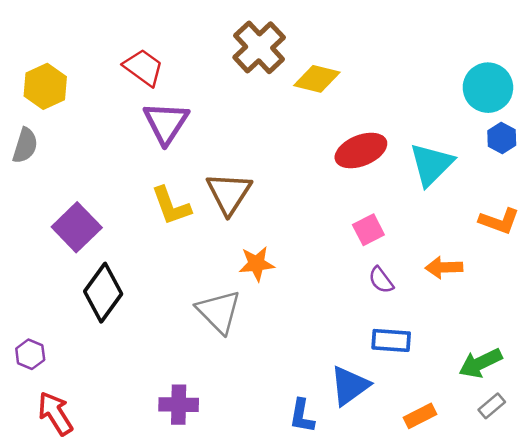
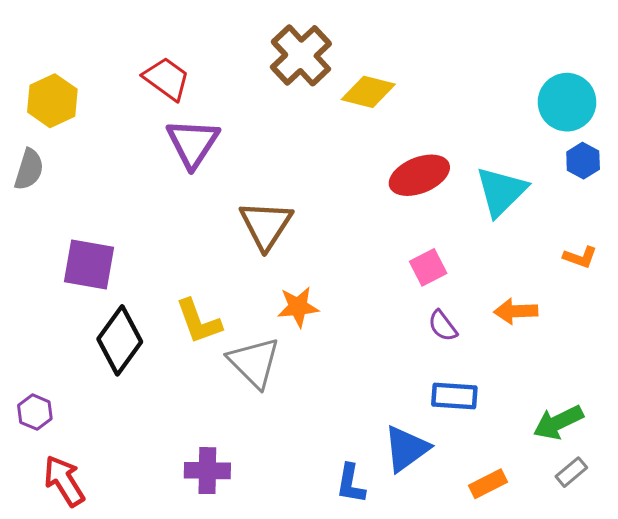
yellow L-shape: (171, 206) -> (199, 321), moved
orange L-shape: (499, 221) -> (580, 257), size x0.7
purple square: (77, 227) -> (89, 264), turned -36

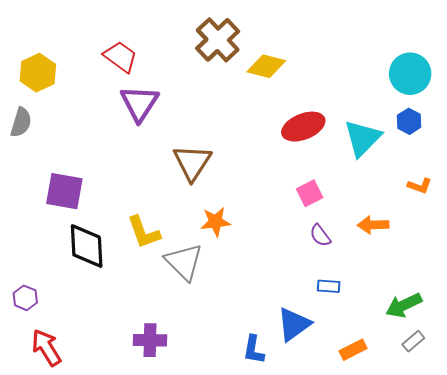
blue hexagon: (583, 161) -> (409, 121), moved
black diamond: (120, 340) -> (87, 246), turned -39
blue rectangle: (454, 396) -> (329, 286), size x0.7

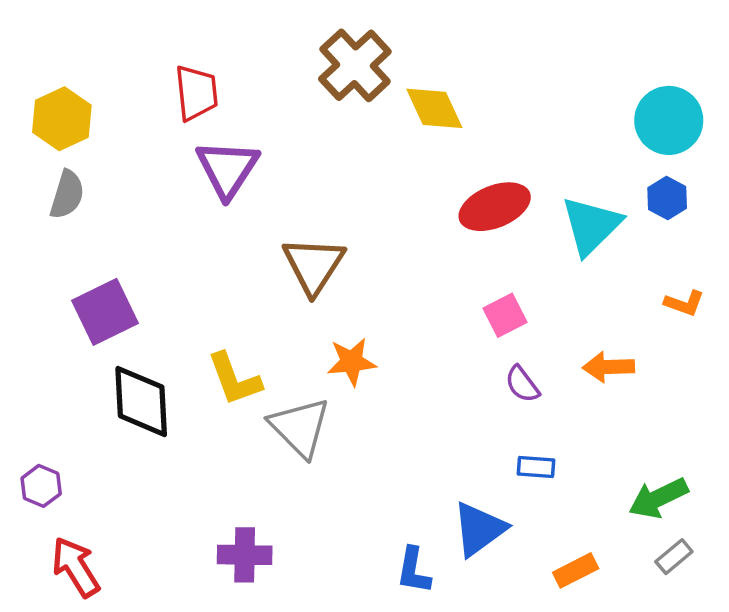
red trapezoid: (120, 57) -> (196, 93), turned 48
yellow diamond: (266, 66) -> (434, 108), turned 51
gray semicircle: (21, 122) -> (67, 195), moved
purple square: (64, 191) -> (105, 312), turned -36

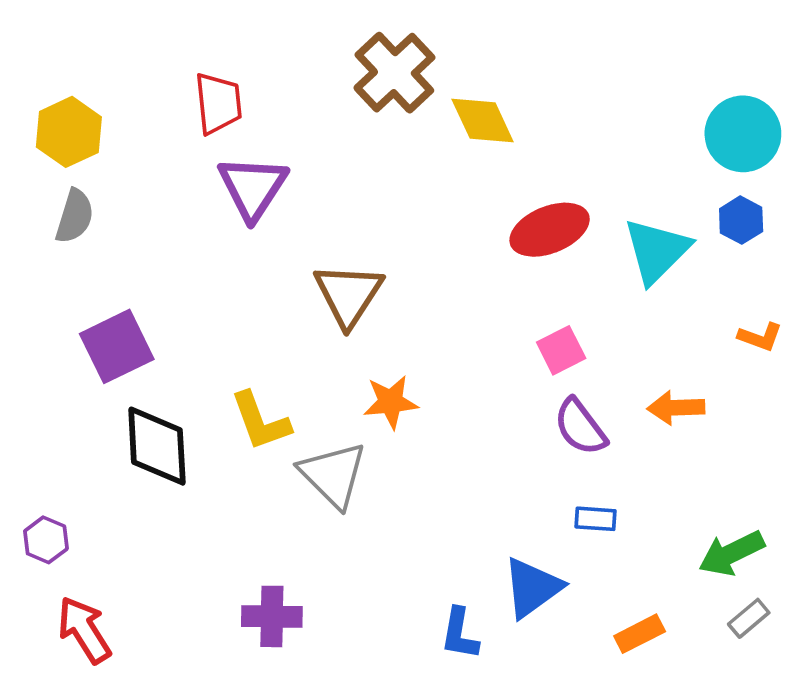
purple semicircle: (522, 384) -> (580, 427), size x1.4

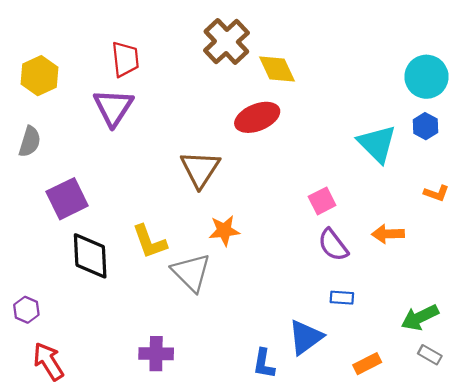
purple triangle: (253, 188) -> (113, 107), moved
gray semicircle: (75, 216) -> (30, 142), moved
red ellipse: (550, 230) -> (257, 117), moved
cyan triangle: (657, 251) -> (377, 144), turned -30
gray rectangle: (749, 618) -> (430, 355), turned 70

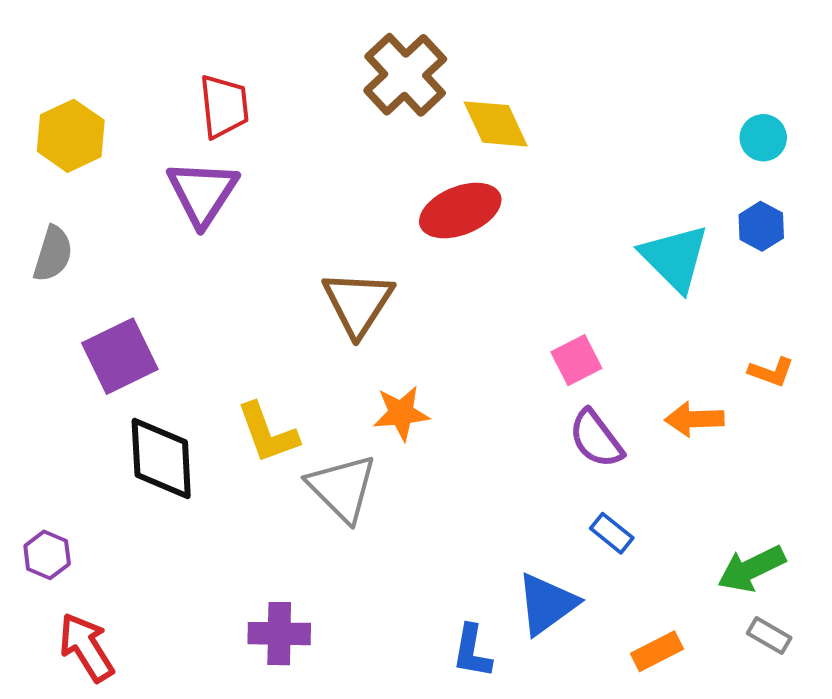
cyan circle: (426, 77) -> (763, 138), size x0.6
orange L-shape: (436, 193) -> (771, 372), moved
blue rectangle: (342, 298) -> (612, 533), turned 35

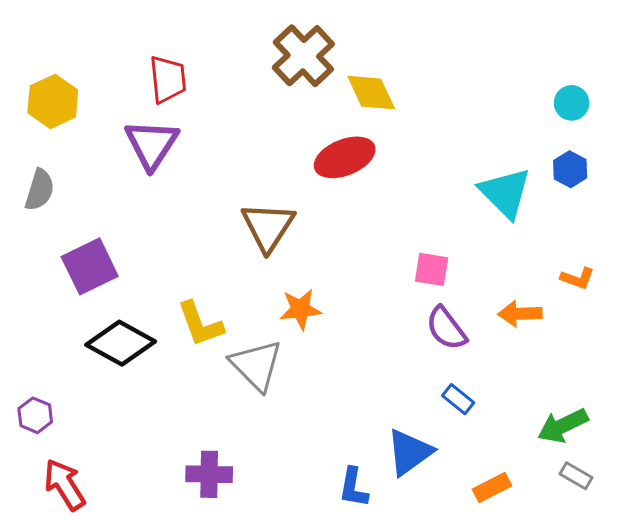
pink square: (576, 360) -> (432, 269), turned 36
black diamond: (161, 458) -> (121, 343), turned -58

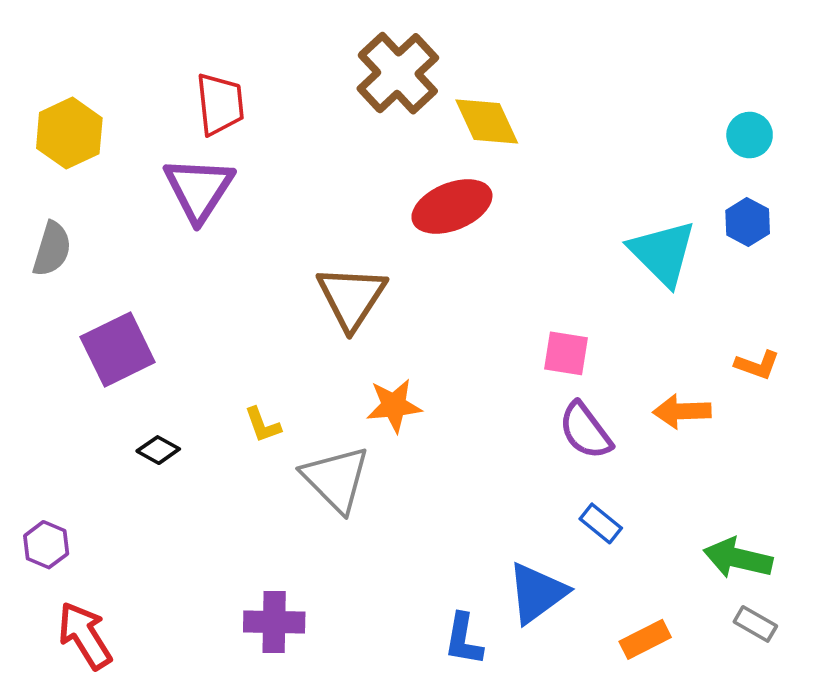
yellow L-shape: (200, 324) -> (263, 425), size x0.6
black diamond: (121, 343) -> (158, 450), size x0.5
green arrow: (563, 426) -> (738, 558), turned 39

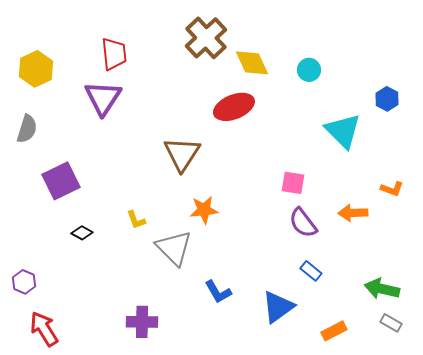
cyan circle: (750, 135) -> (309, 70), moved
blue hexagon: (748, 222) -> (387, 99), moved
blue L-shape: (464, 639) -> (218, 292), moved, turned -40

